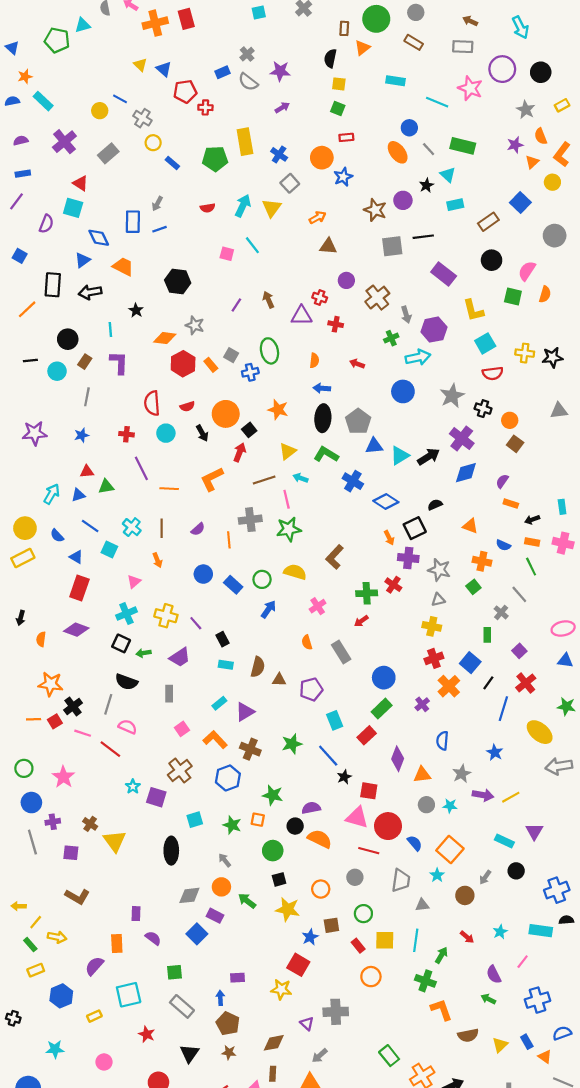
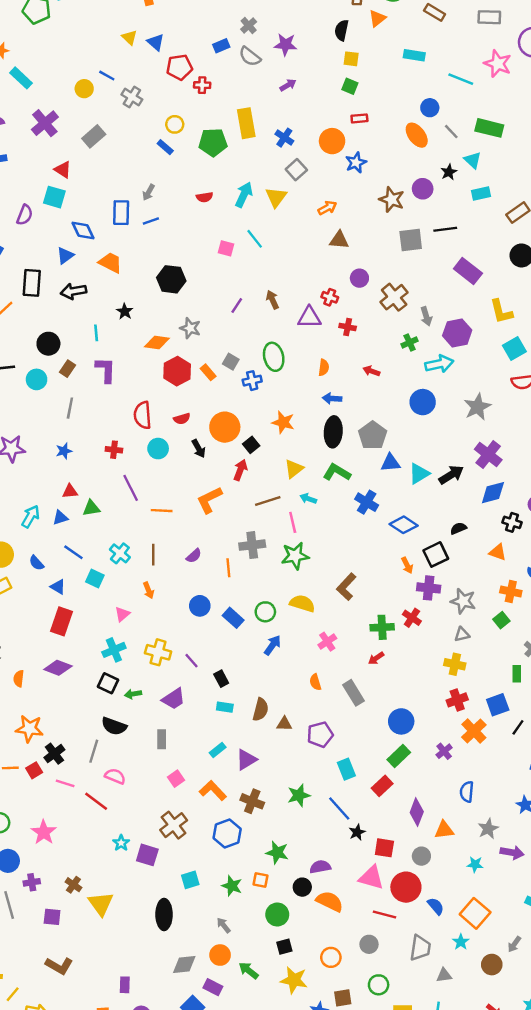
yellow circle: (153, 143) -> (175, 124), moved
black cross: (483, 409) -> (512, 522), moved
blue square: (470, 663) -> (498, 705), turned 30
gray circle: (426, 805) -> (421, 856), moved

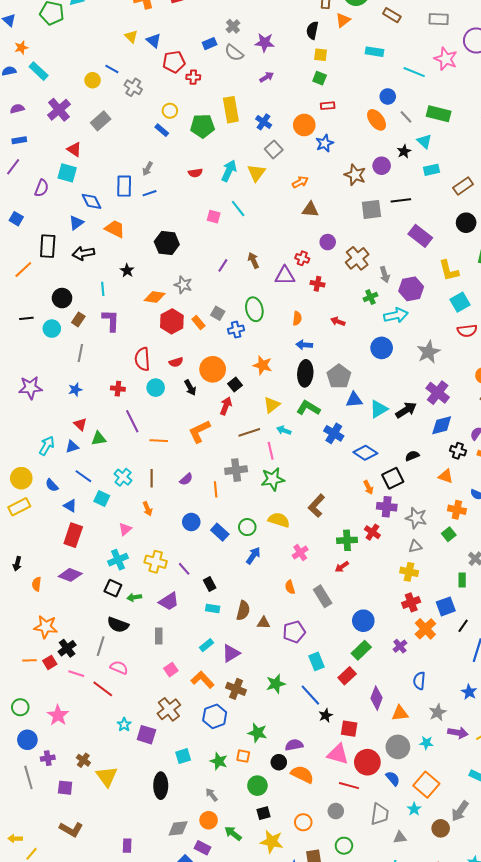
red triangle: (70, 491) -> (80, 424), turned 48
gray circle: (421, 856) -> (398, 747), moved, size x1.5
gray arrow: (514, 944) -> (460, 811), size x1.5

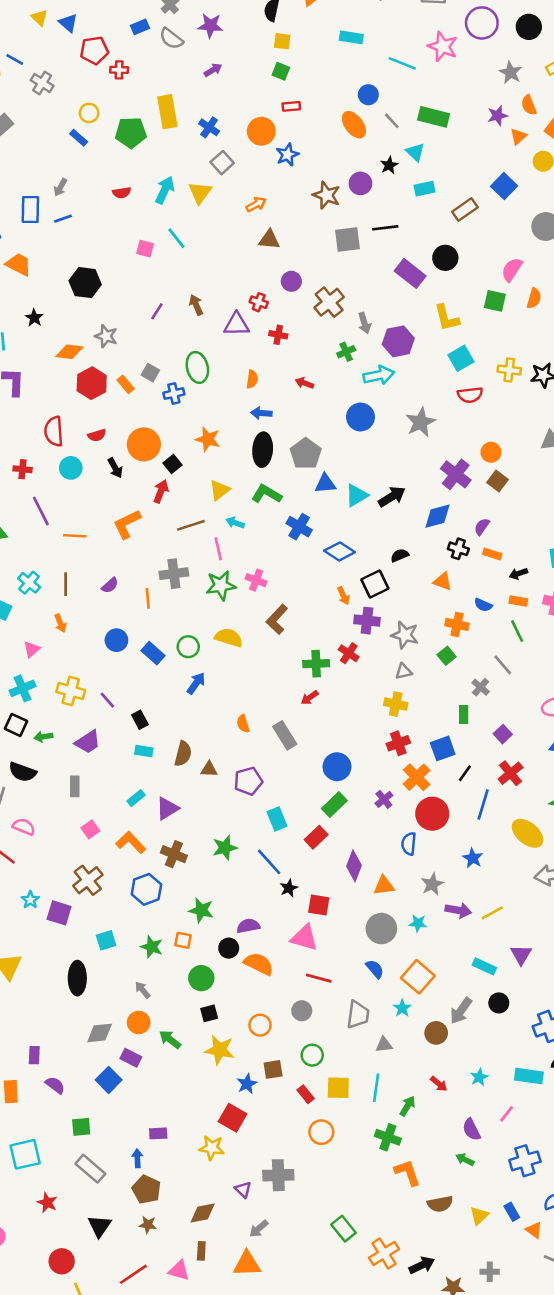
black circle: (466, 223) -> (445, 258), moved
purple cross: (438, 393) -> (456, 474), moved
pink cross: (300, 553) -> (256, 580), moved, turned -35
red circle: (367, 762) -> (432, 814), moved

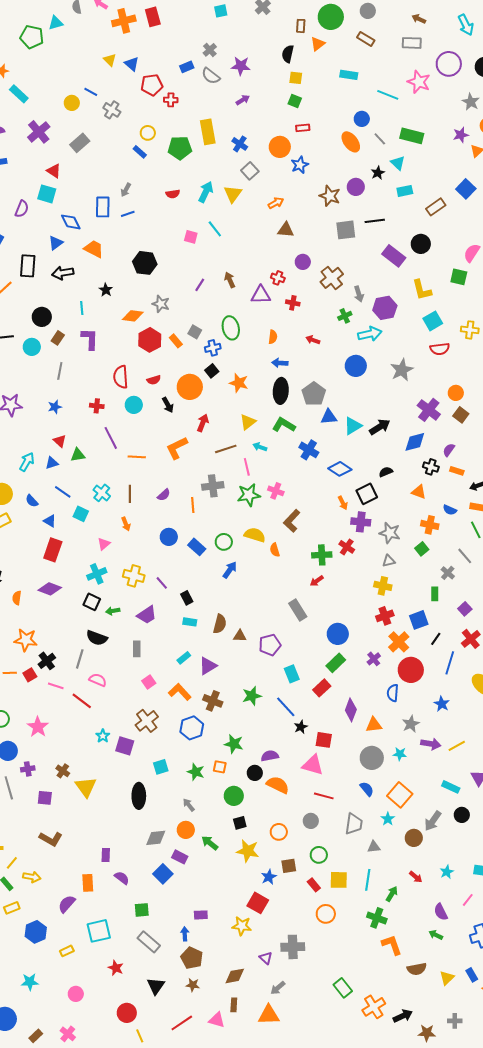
black square: (173, 464) -> (212, 371), moved
orange semicircle: (243, 724) -> (275, 550), moved

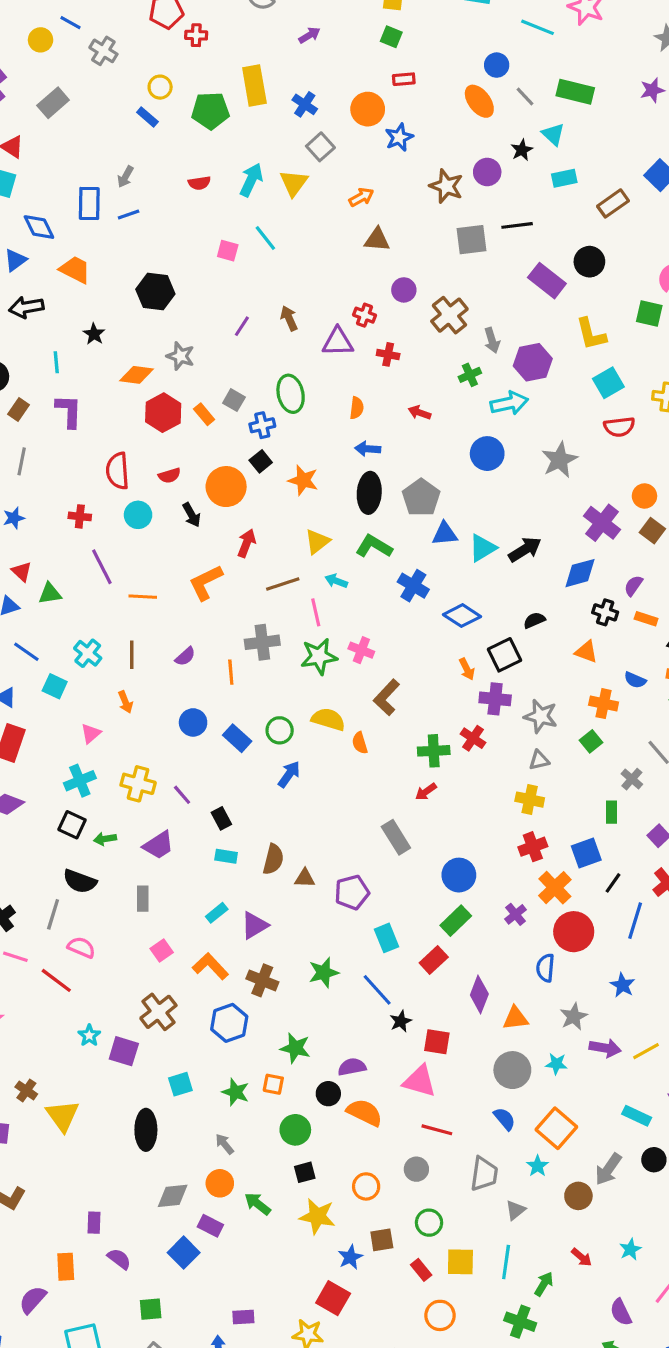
gray triangle: (374, 847) -> (515, 1210), turned -32

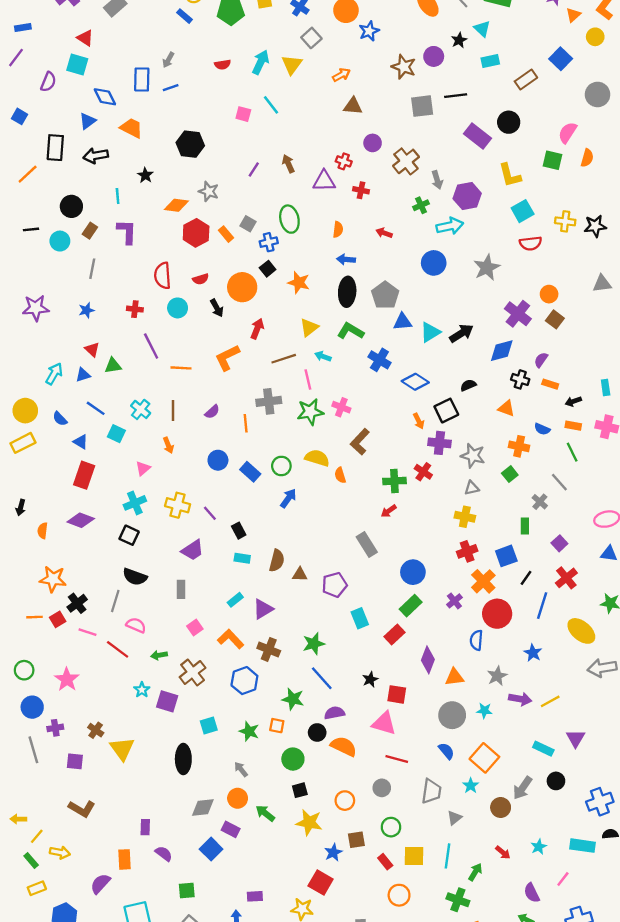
green arrow: (105, 839) -> (159, 655), moved
blue line: (377, 990) -> (322, 678), moved

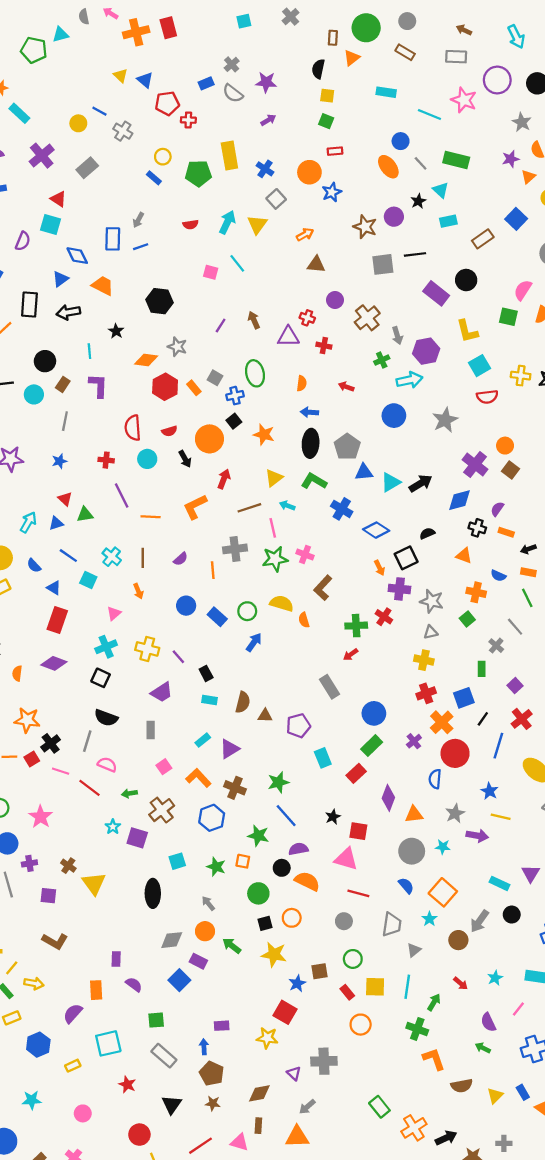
yellow line: (550, 701) -> (501, 817), moved, turned 42
orange circle: (345, 801) -> (292, 918), moved

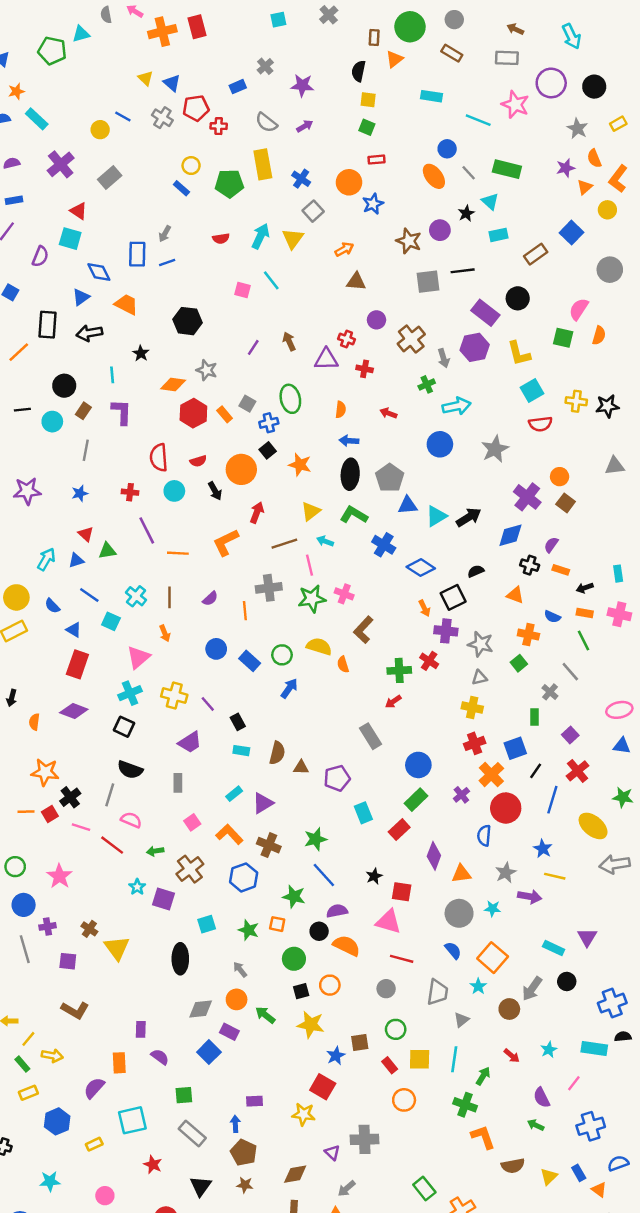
gray semicircle: (233, 93) -> (266, 122), moved
gray cross: (123, 131) -> (162, 118), moved
purple hexagon: (426, 351) -> (475, 347), moved
pink triangle: (114, 613) -> (138, 657), size x1.5

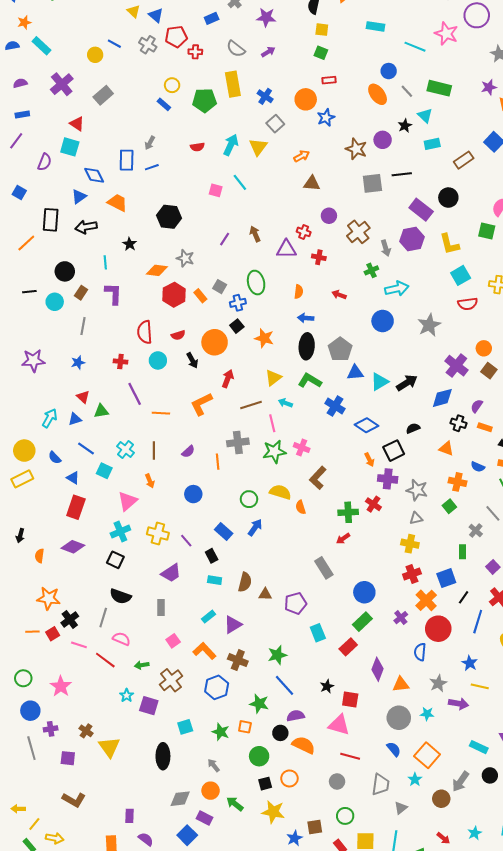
blue rectangle: (250, 661) -> (224, 532), moved

